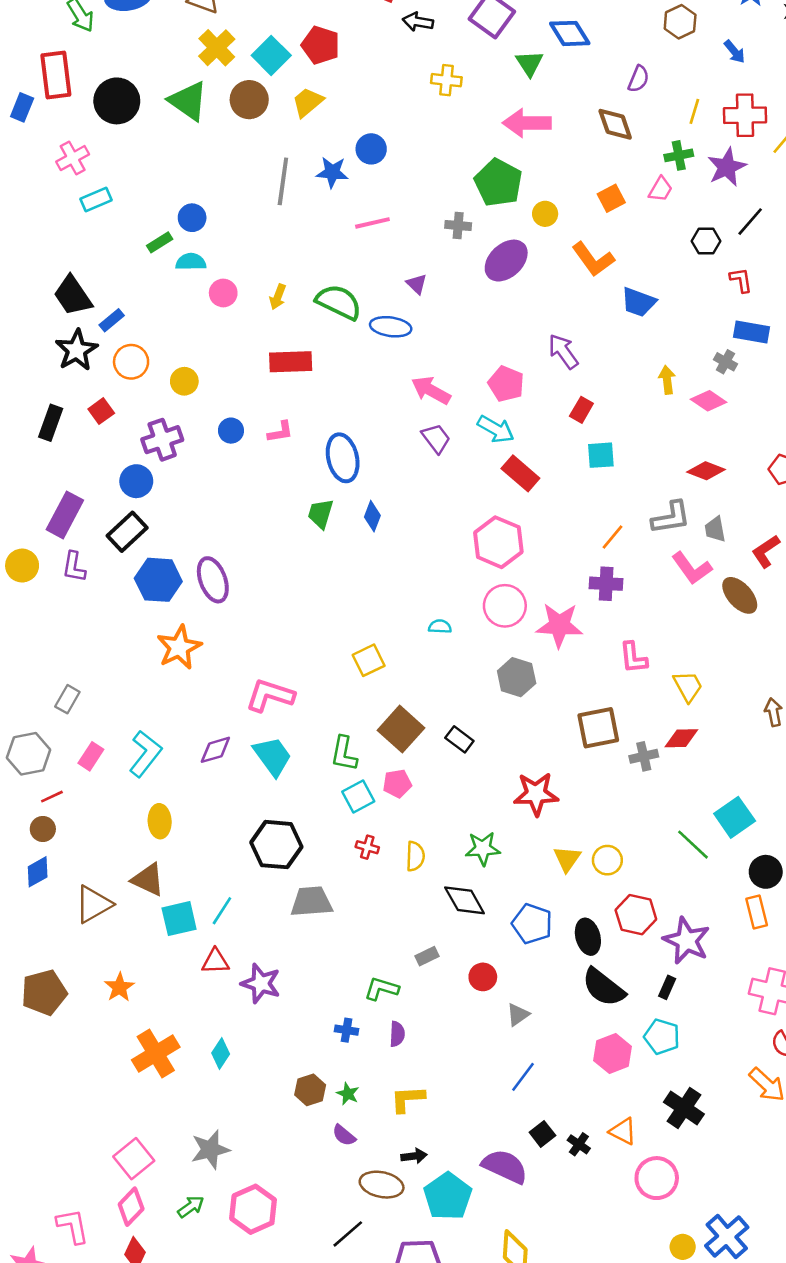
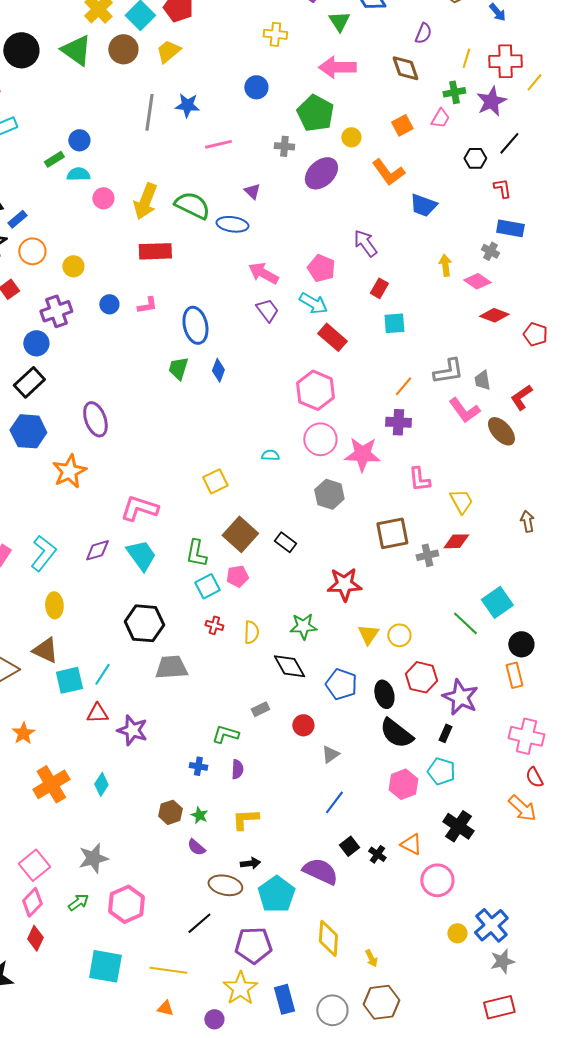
blue circle: (371, 149) -> (256, 87), moved
yellow arrow: (278, 297) -> (145, 201), size x1.8
red diamond: (706, 471) -> (494, 315), moved
blue hexagon: (158, 580) -> (28, 431), moved

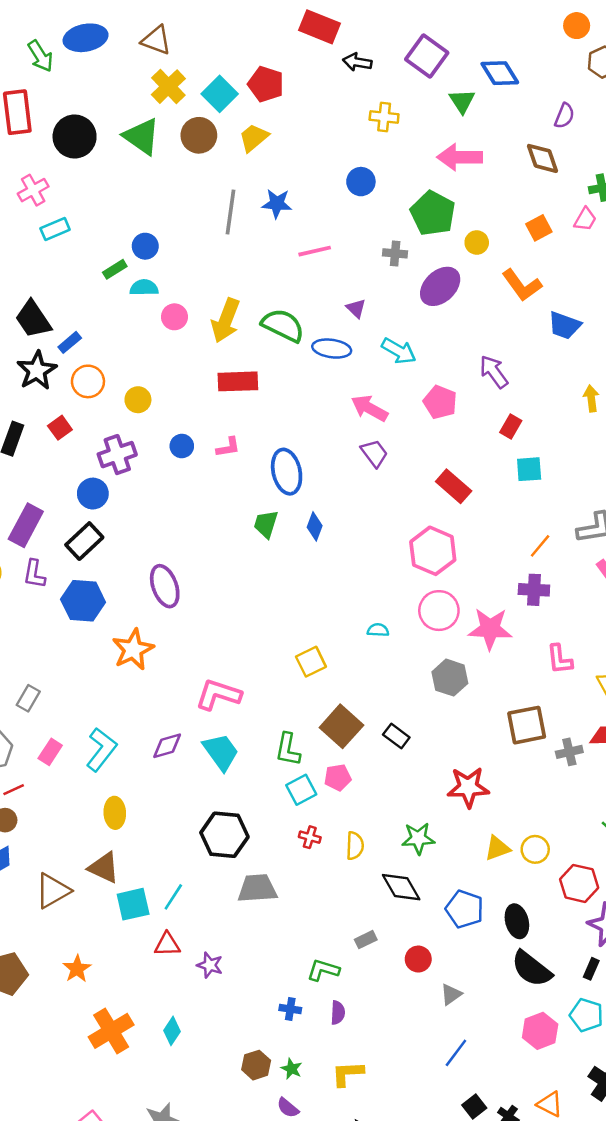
cyan arrow: (313, 303) -> (399, 351), moved
yellow triangle: (368, 634) -> (497, 848), turned 35
red hexagon: (421, 677) -> (579, 883), moved
purple star: (132, 730) -> (210, 965), size x0.7

